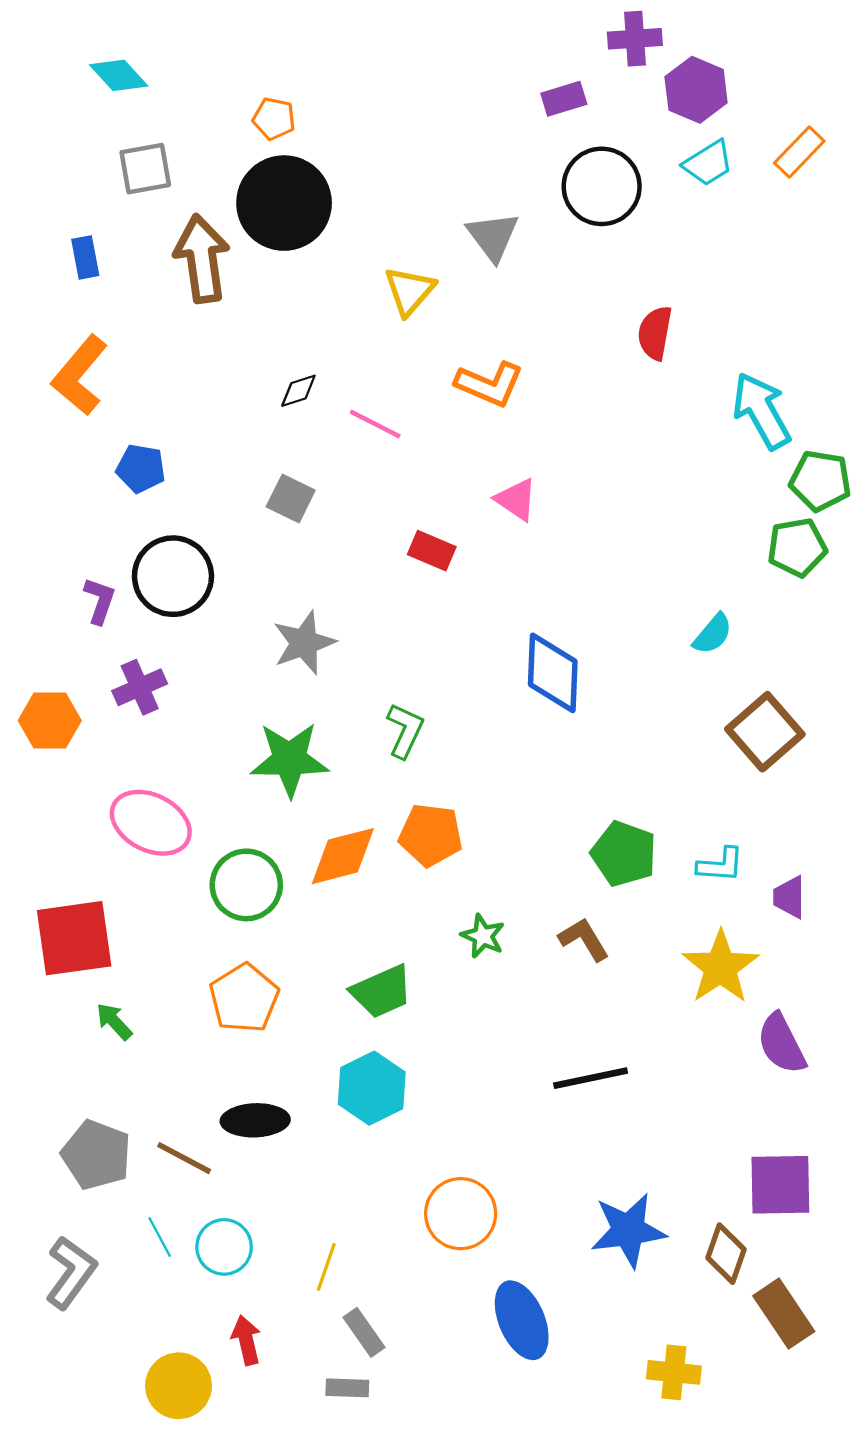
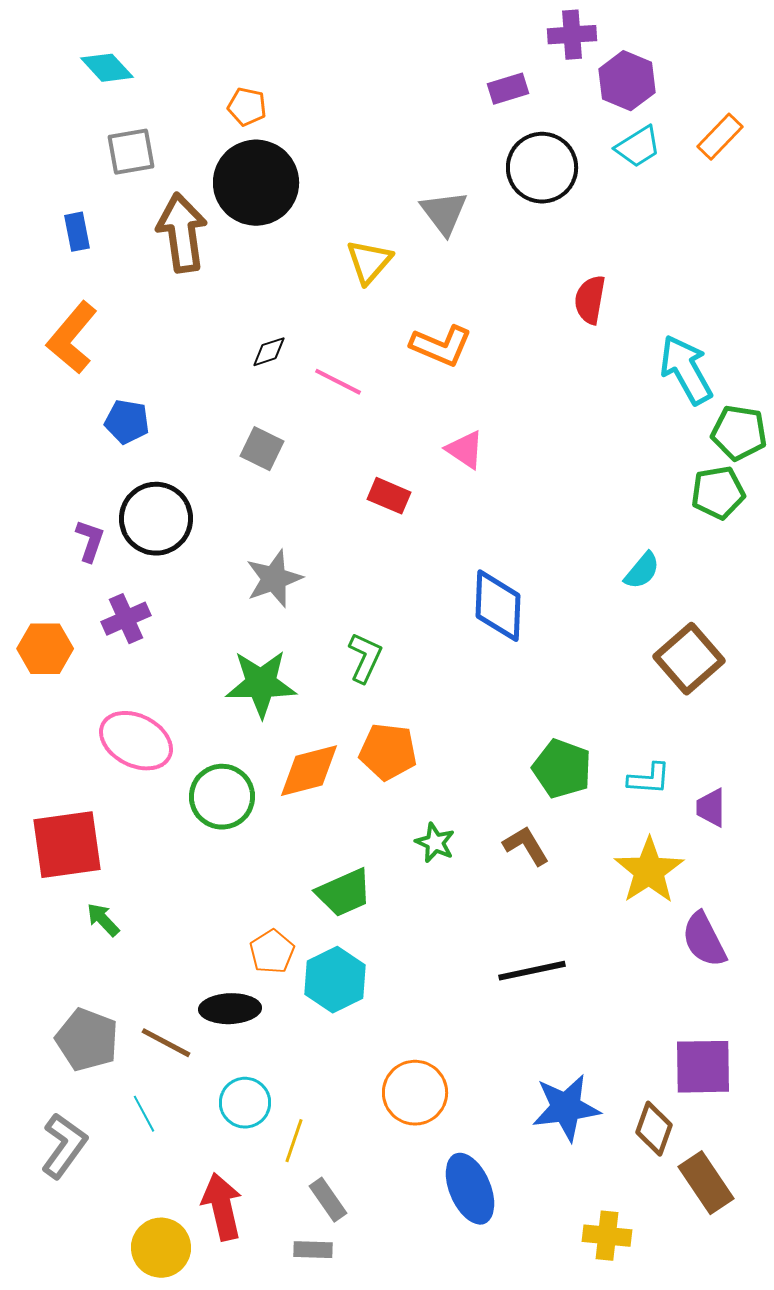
orange pentagon: (244, 998) -> (272, 952), moved, size x0.7
cyan circle: (224, 1247) -> (245, 1103), moved
red arrow: (246, 1340) -> (222, 1207), size x1.5

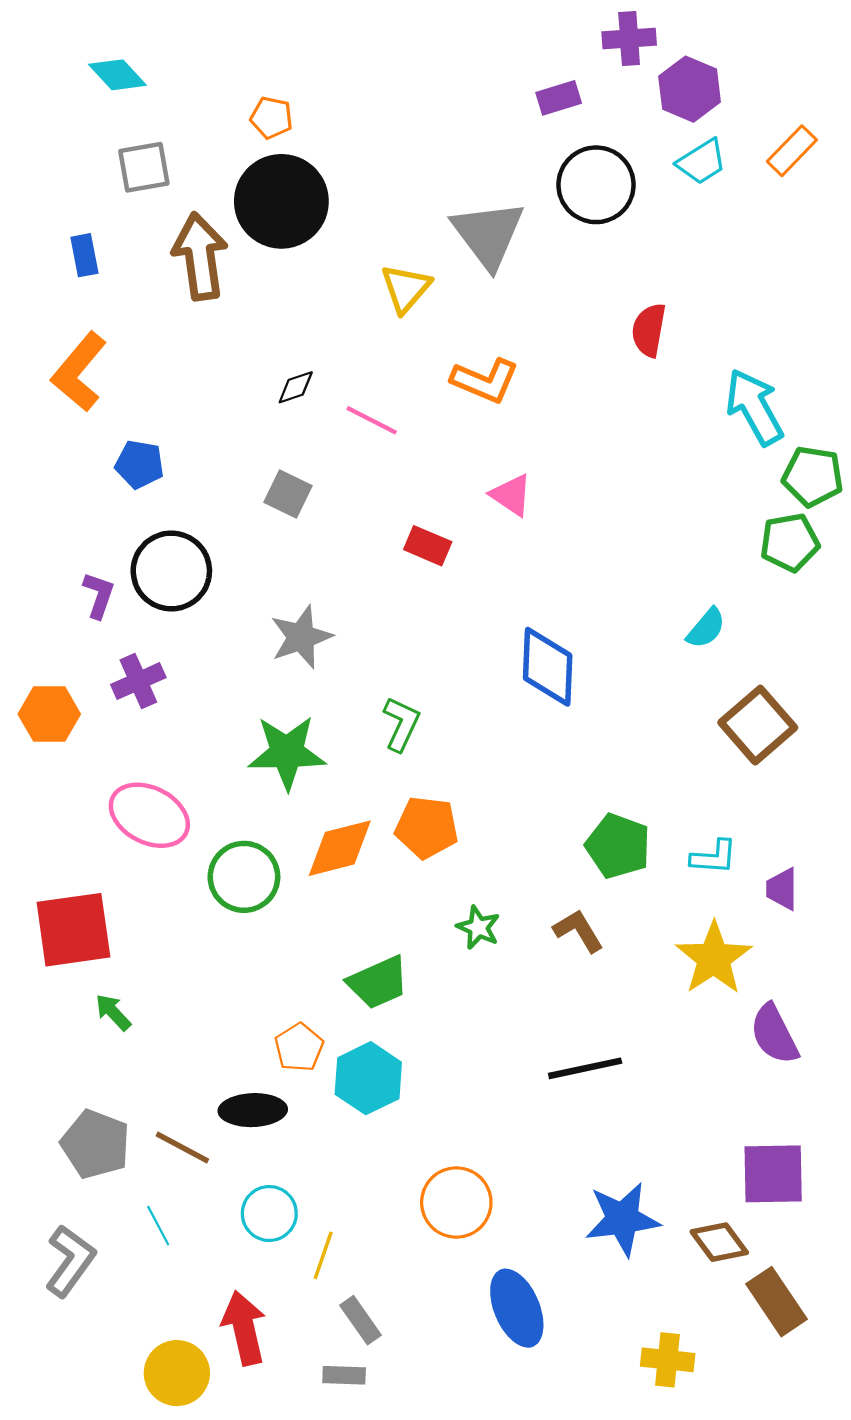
gray triangle: (444, 213) -> (488, 234), size x1.4
brown diamond: (654, 1129) -> (719, 1242), turned -56

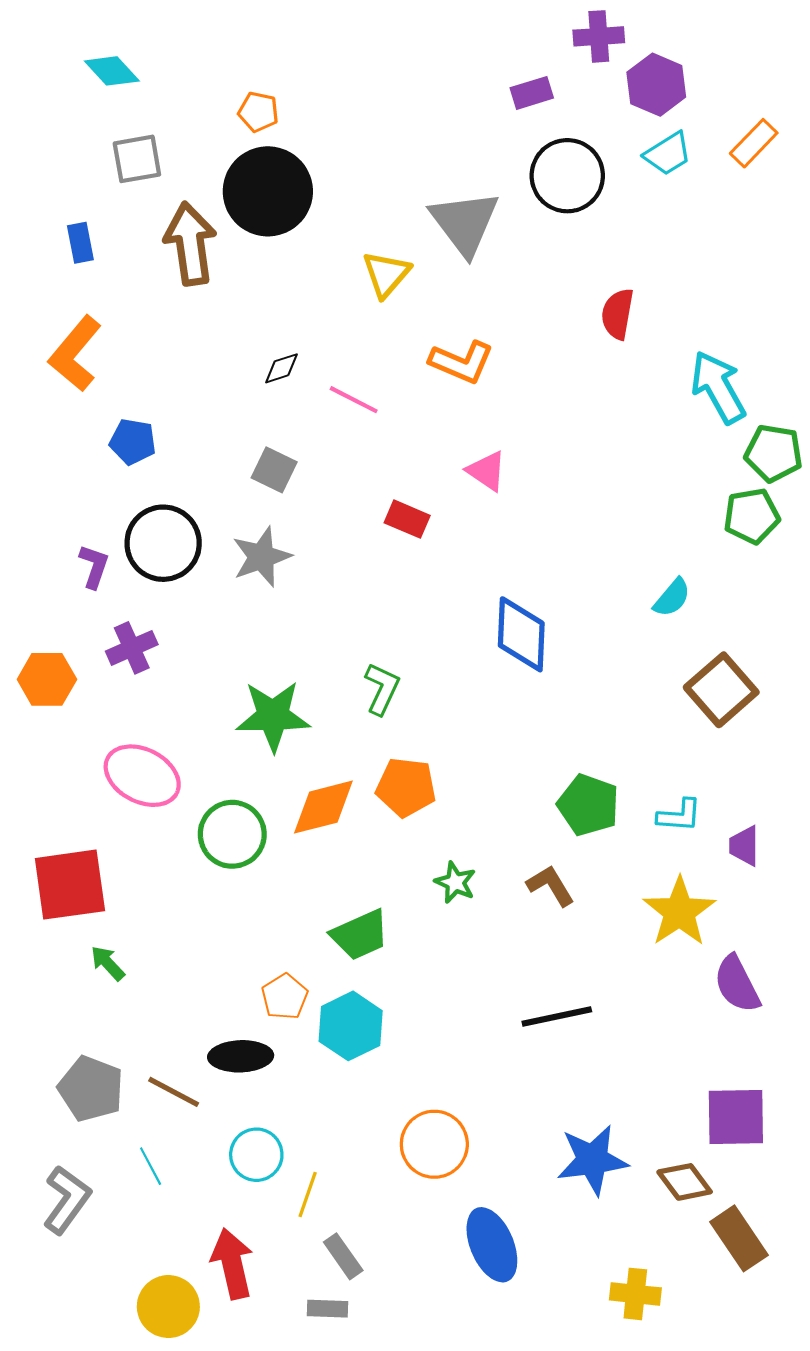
gray star: (301, 637) -> (262, 557), moved

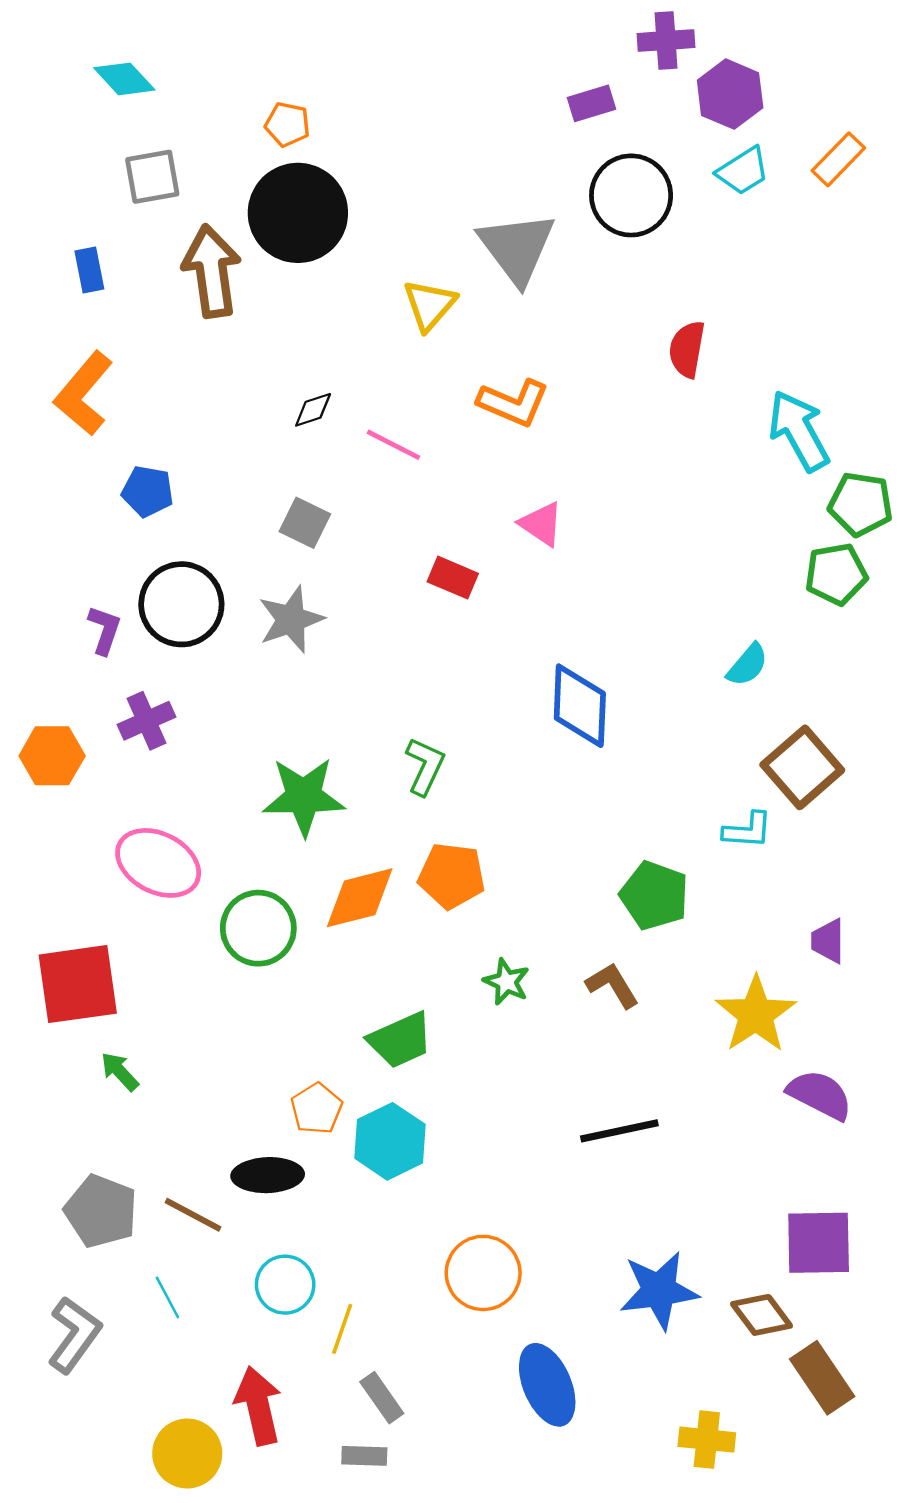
cyan L-shape: (679, 815) -> (748, 830), moved
purple semicircle: (737, 984) -> (820, 1095), turned 144

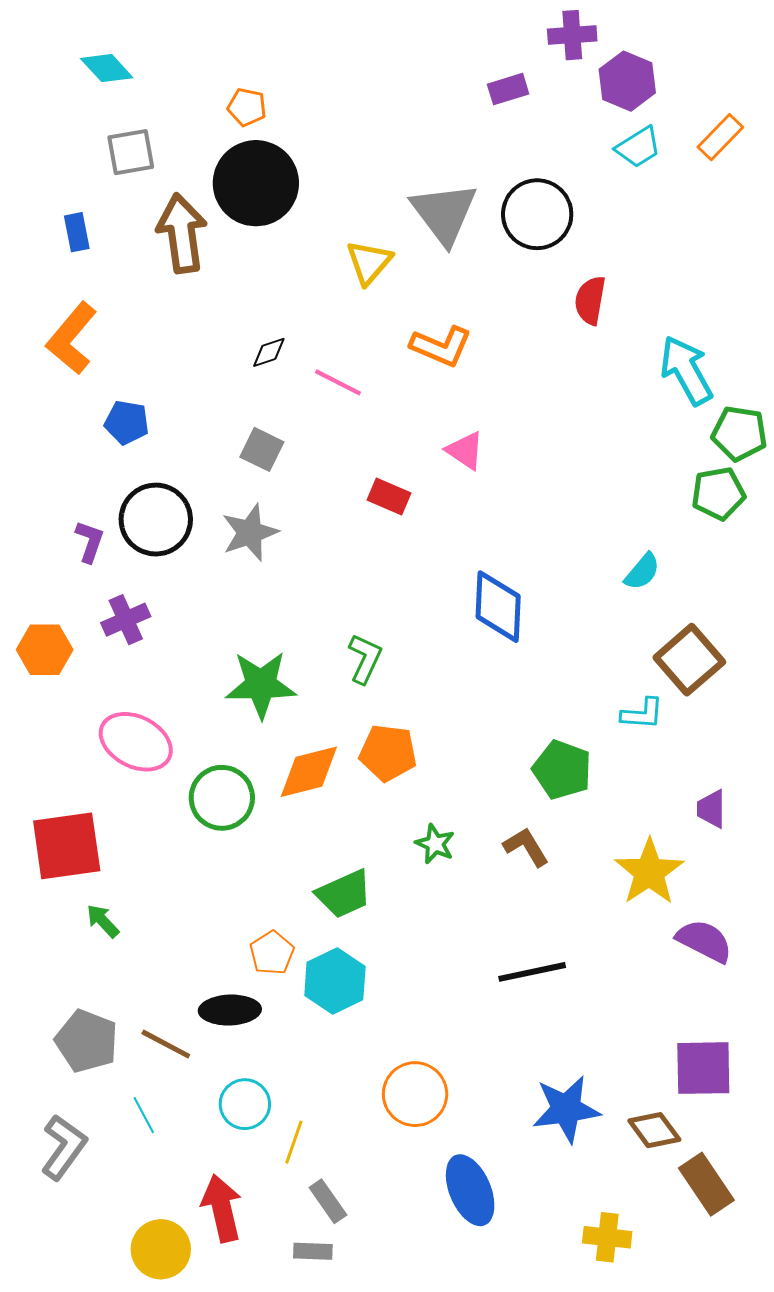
black circle: (631, 195) -> (537, 214), moved

